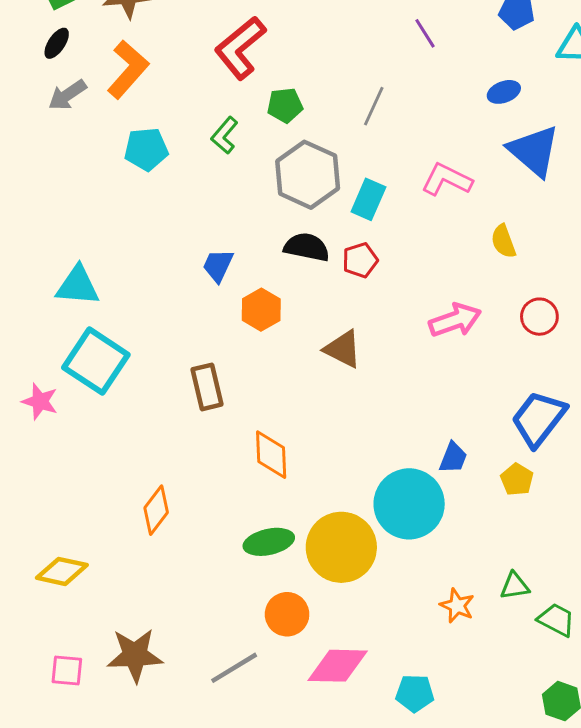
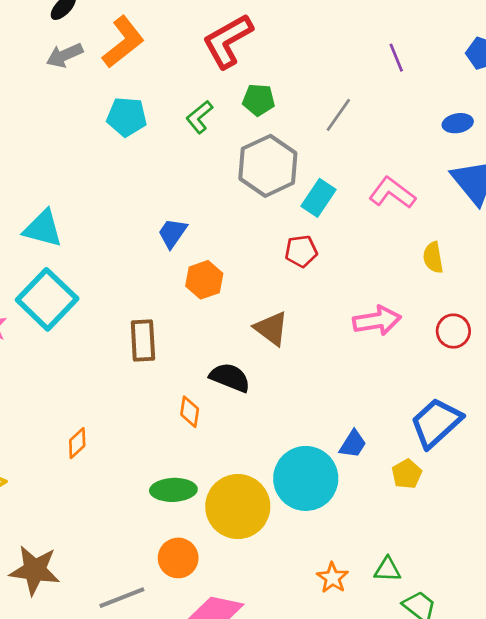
black semicircle: (307, 247) -> (230, 378), moved
orange diamond: (271, 455) -> (190, 412), size x0.7
orange diamond: (156, 510) -> (77, 443), size x0.7

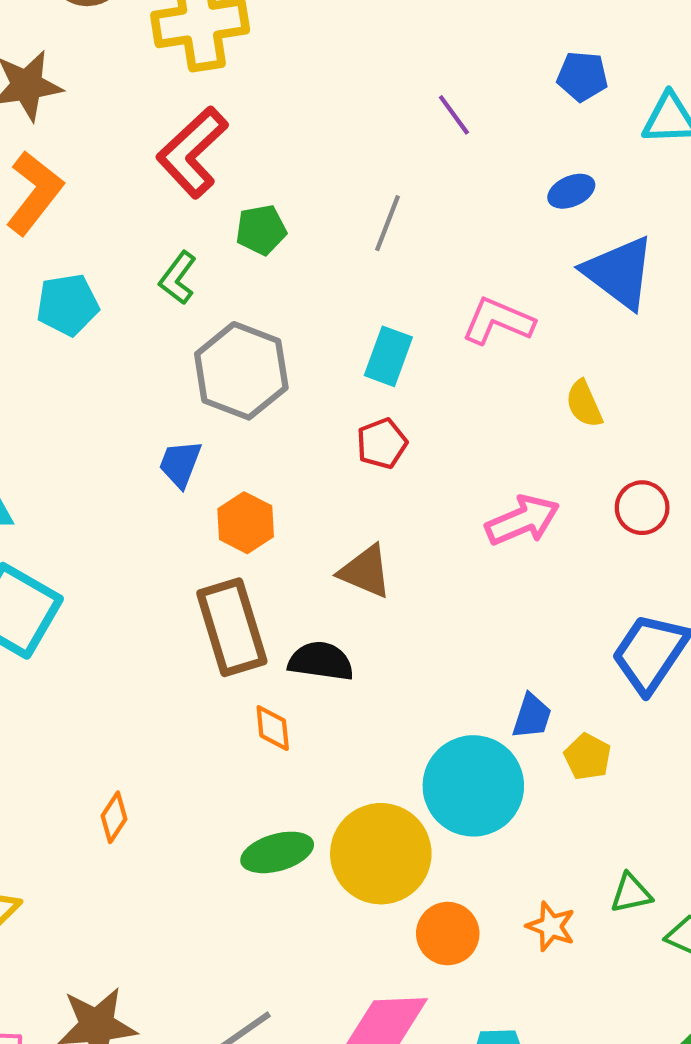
gray hexagon: (268, 166) -> (241, 371), moved
brown rectangle: (143, 341) -> (232, 627), moved, size x1.4
yellow pentagon: (407, 474) -> (588, 757), moved
orange circle: (178, 558) -> (448, 934), moved

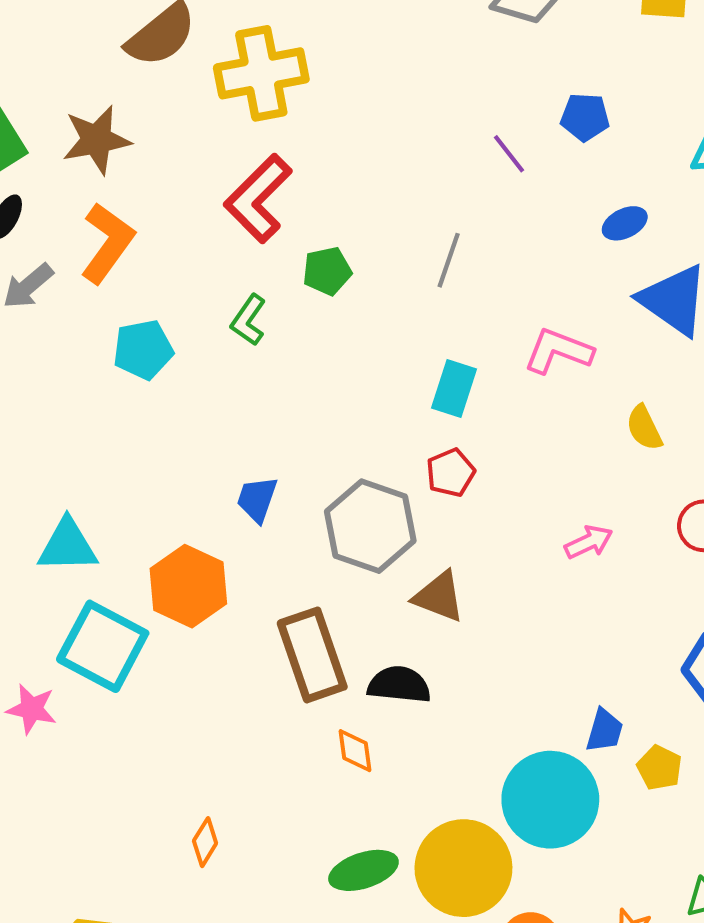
blue pentagon: (582, 76) -> (585, 117), moved
gray hexagon: (241, 371) -> (370, 526), moved
pink arrow: (522, 520) -> (589, 542), size x0.7
orange hexagon: (246, 523) -> (188, 586), moved, size x1.4

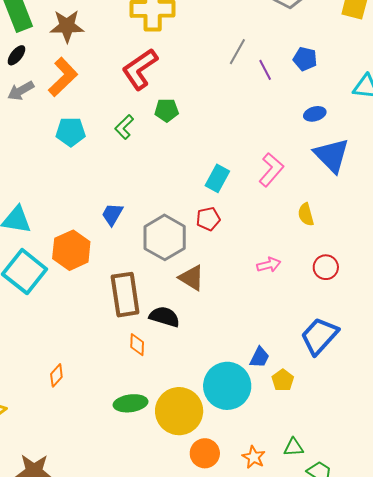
gray line: (449, 260) -> (237, 52), moved
pink L-shape: (558, 351) -> (271, 170), turned 100

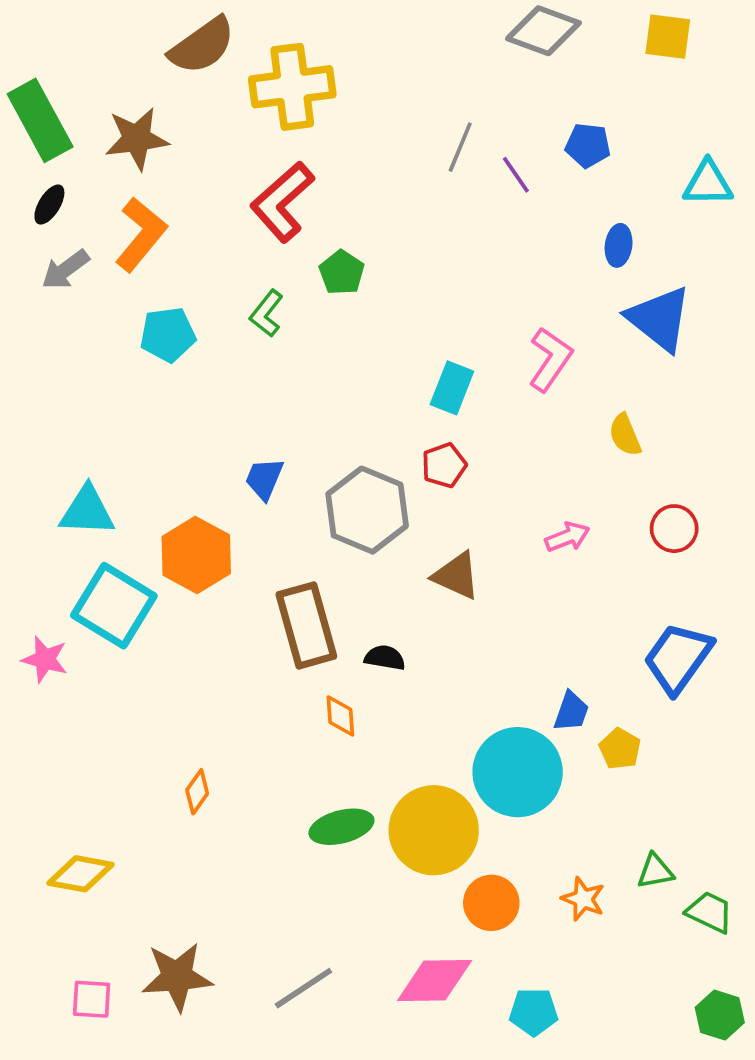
green pentagon: (167, 110) -> (342, 273), turned -30
blue ellipse: (315, 114) -> (619, 245), turned -60
brown triangle: (192, 278) -> (456, 576), moved
black semicircle: (164, 317) -> (385, 658), size x0.7

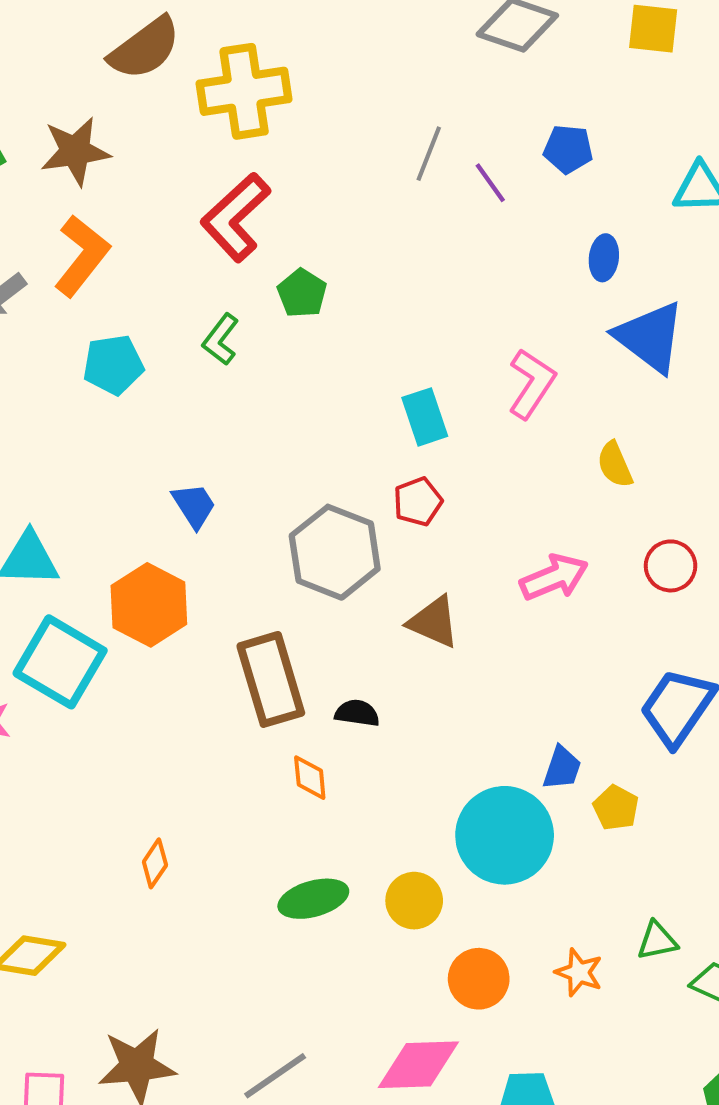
cyan rectangle: (452, 388) -> (425, 417), turned -39
blue trapezoid: (264, 479) -> (194, 505), moved, turned 126
pink arrow: (567, 537) -> (554, 577), size x1.4
yellow circle: (434, 830) -> (414, 901), size x0.6

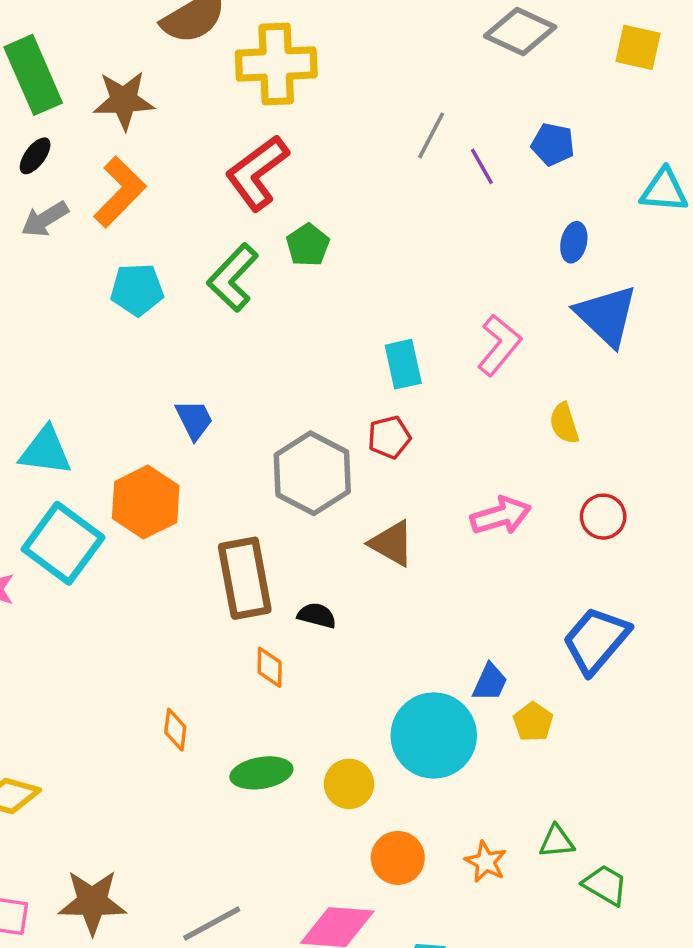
green L-shape: (221, 339) -> (233, 278), size x1.5
orange diamond: (155, 863) -> (175, 730), moved, turned -33

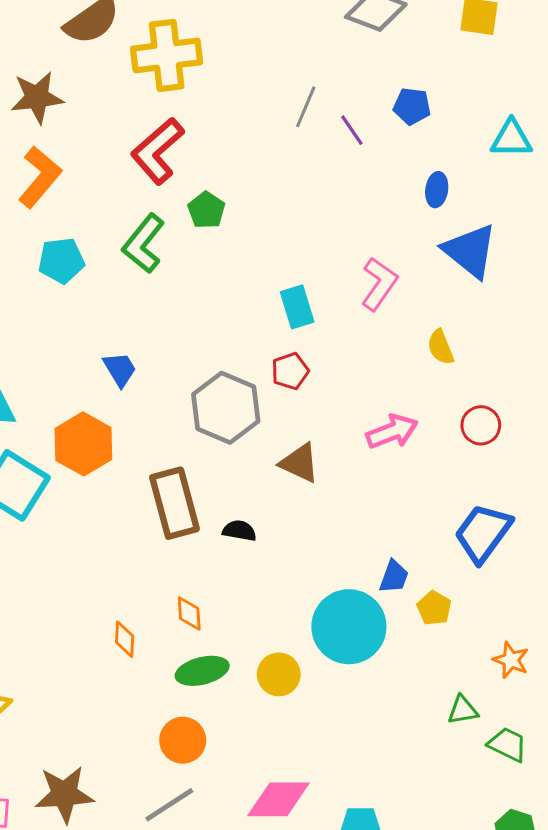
orange diamond: (270, 667) -> (189, 614), moved
orange circle: (398, 858) -> (183, 740), moved
orange star: (486, 862) -> (511, 660), moved

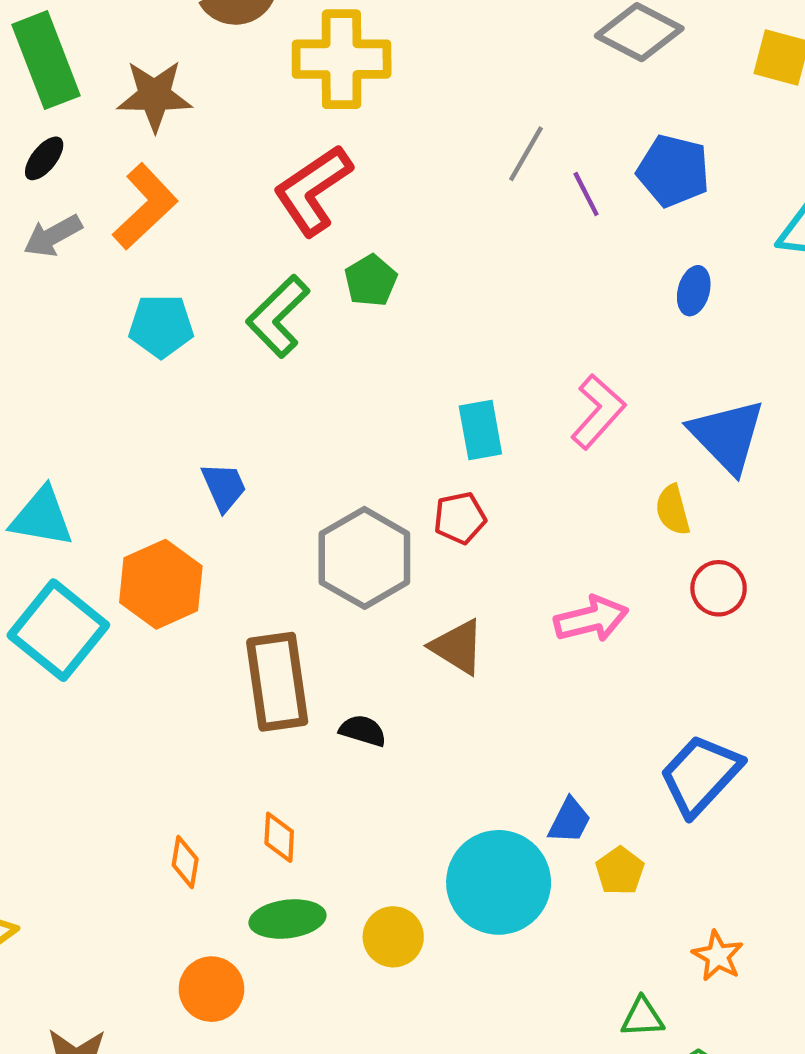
blue pentagon: (412, 106) -> (673, 171), size x1.4
blue triangle: (470, 251) -> (727, 436), moved
red circle: (481, 425) -> (719, 588), moved
orange circle: (183, 740) -> (211, 989), moved

